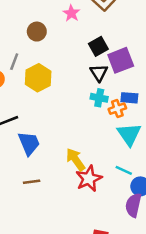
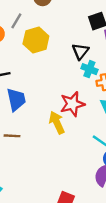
black triangle: (99, 73) -> (80, 51), moved
red star: (89, 179) -> (72, 104), moved

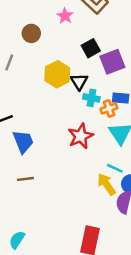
yellow hexagon: (36, 40) -> (57, 74), moved
yellow arrow: (57, 122) -> (106, 184), moved

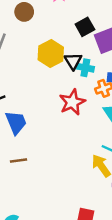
cyan cross: (91, 98) -> (85, 68), moved
red star: (81, 136) -> (72, 102), moved

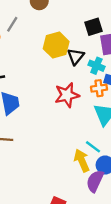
cyan cross: (85, 68) -> (96, 66), moved

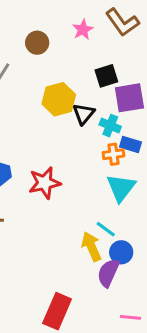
red star: (67, 95) -> (45, 183), moved

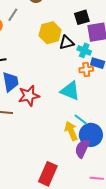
black triangle: (84, 114) -> (67, 43), turned 35
red star: (45, 183) -> (29, 96), moved
cyan triangle: (121, 188) -> (70, 91), moved, turned -45
blue circle: (121, 252) -> (91, 135), size x1.5

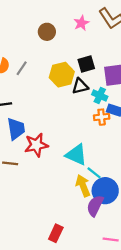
gray line: (13, 15) -> (22, 68), moved
black square: (82, 17) -> (86, 64), moved
cyan triangle: (70, 91) -> (76, 155), moved
red rectangle: (48, 174) -> (56, 233), size x0.7

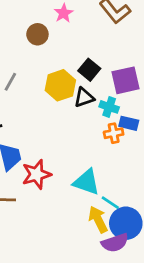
pink star: (81, 23) -> (64, 13), moved
black square: (86, 64) -> (89, 70), turned -30
purple semicircle: (95, 206) -> (115, 243), turned -130

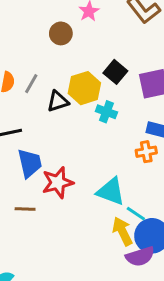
black triangle: (84, 98) -> (58, 101), moved
cyan cross: (109, 107) -> (106, 112), moved
orange cross: (114, 133) -> (146, 152), moved

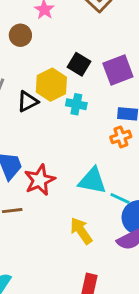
yellow arrow: (122, 231) -> (81, 231), moved

